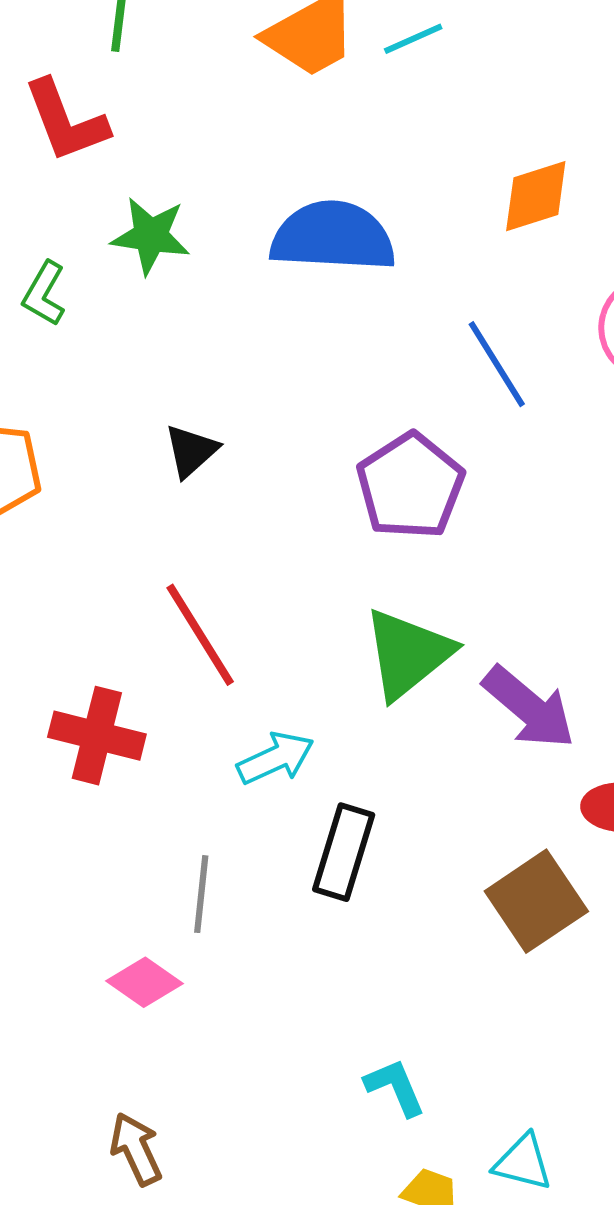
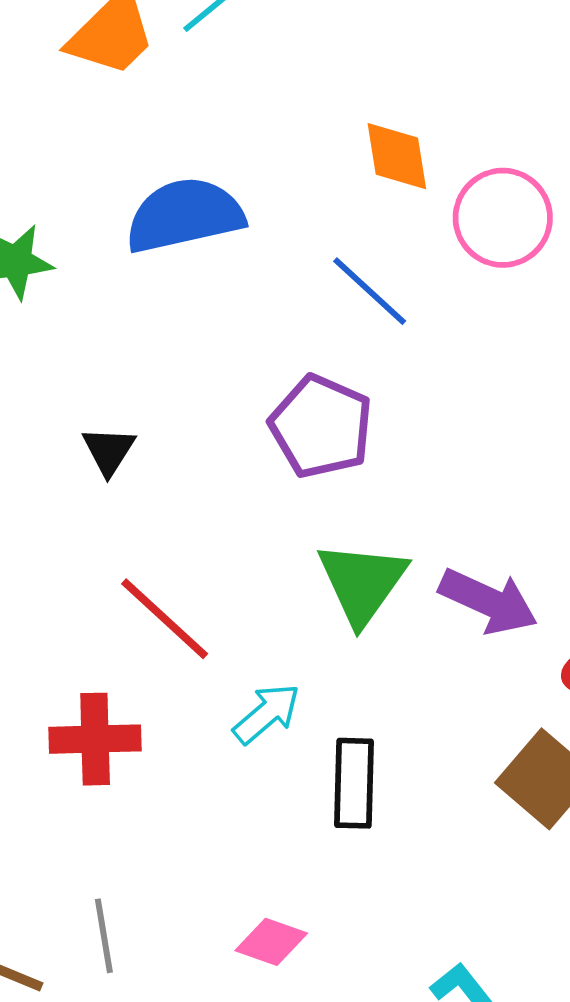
orange diamond: (536, 196) -> (397, 156), moved, turned -66
gray line: (201, 894) -> (104, 936), moved
pink diamond: (145, 982) -> (271, 942), moved

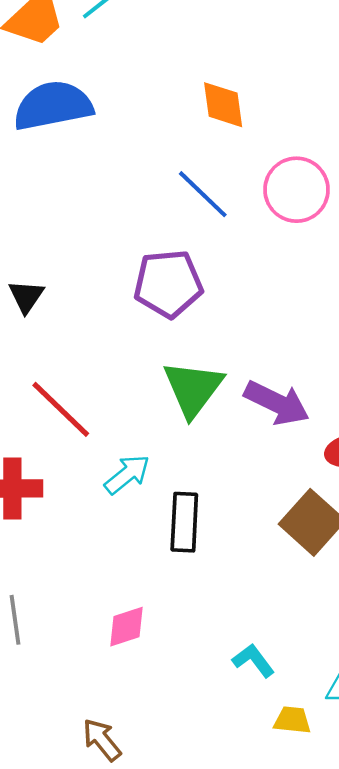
blue semicircle: (185, 215) -> (53, 106), moved
pink circle: (503, 218) -> (297, 190), moved
purple pentagon: (321, 426) -> (168, 284), turned -30
pink diamond: (271, 942) -> (127, 627), turned -39

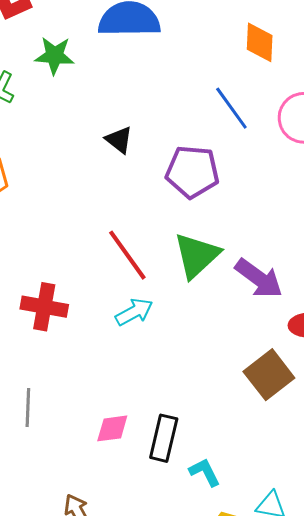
black triangle: (26, 296) -> (119, 140), moved, turned -36
red line: (61, 409) -> (127, 255), moved
black rectangle: (184, 522) -> (164, 438), moved

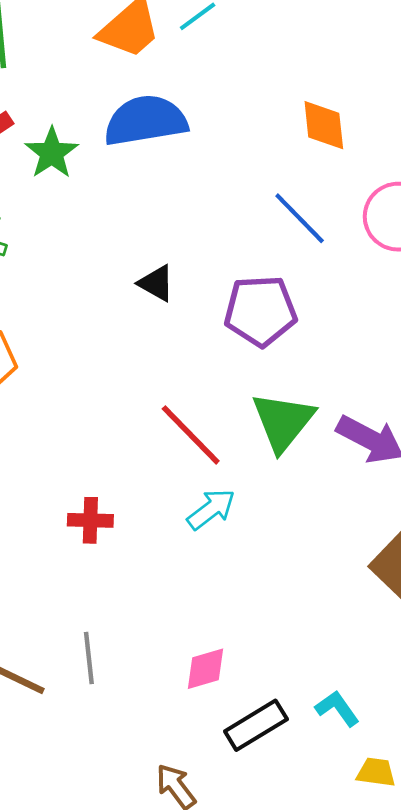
green star: (55, 56) -> (52, 153), moved, turned -30
red cross: (44, 307) -> (90, 520), size x0.7
black rectangle: (164, 438) -> (256, 725), moved, turned 54

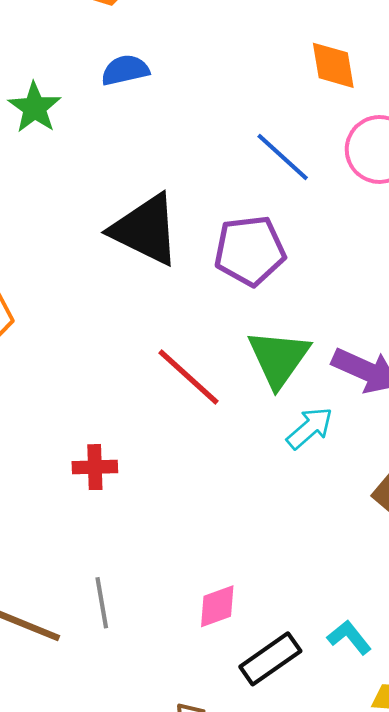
blue semicircle: (146, 121) -> (125, 70), size x0.6
orange diamond: (324, 125) -> (333, 65), moved
black triangle: (156, 283) -> (146, 230), size x2.0
cyan arrow: (211, 509) -> (310, 428), moved

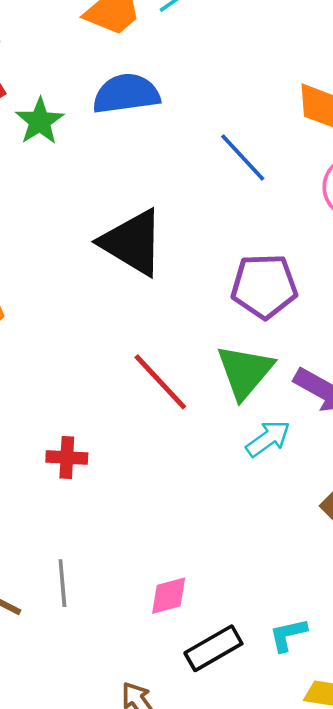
blue semicircle: (125, 70) -> (126, 94), size x1.5
blue line: (283, 157) -> (243, 158), moved
purple pentagon: (250, 251) -> (264, 286), moved
cyan L-shape: (349, 637) -> (288, 635), turned -69

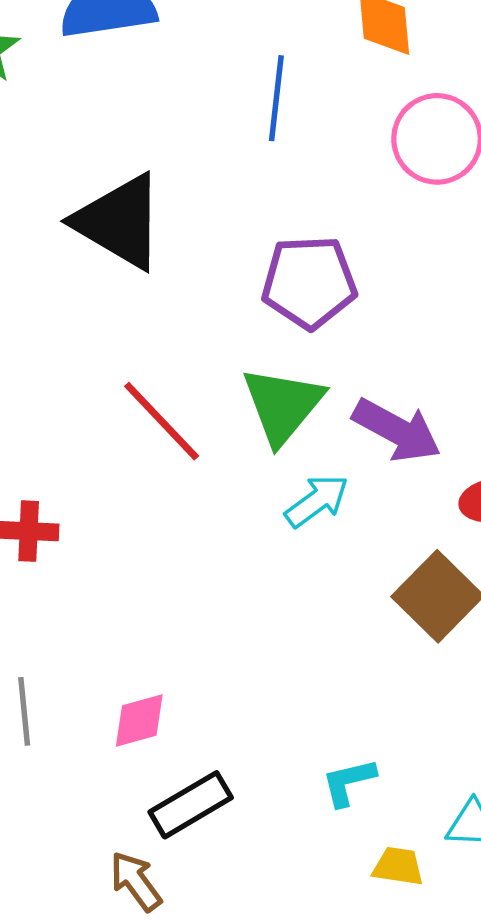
blue line: (243, 158) -> (276, 98), turned 50
pink diamond: (169, 596) -> (139, 721), moved
black rectangle: (213, 648) -> (191, 805), moved

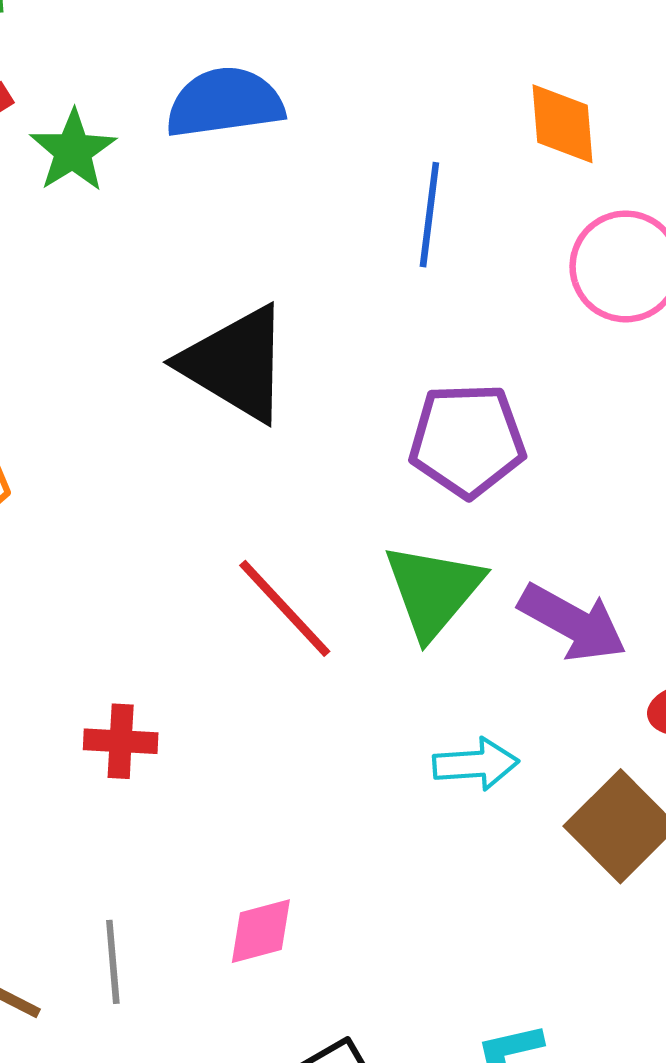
cyan arrow: (317, 501) -> (476, 764), moved, turned 32
pink diamond: (139, 721) -> (261, 931), moved

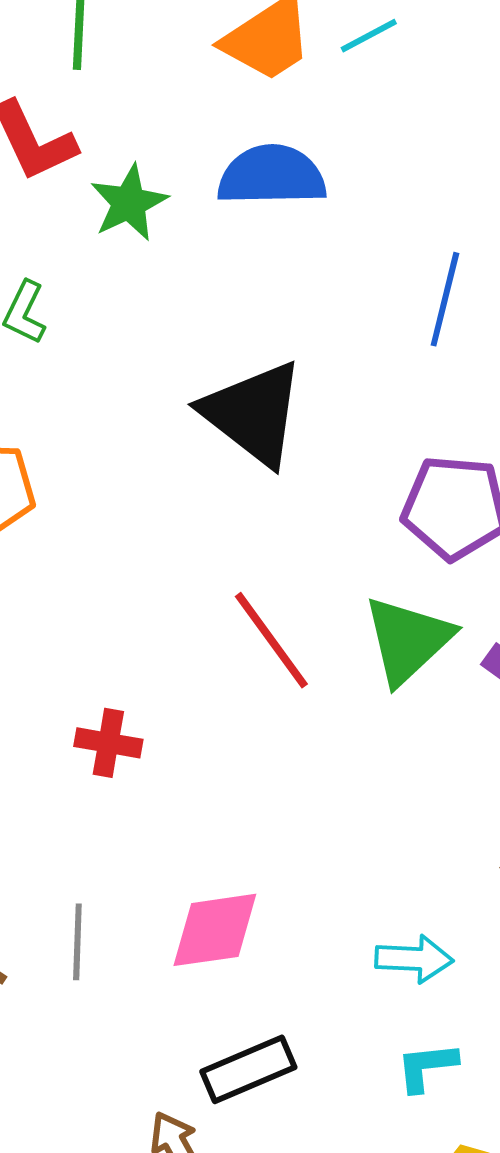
cyan arrow: (476, 764) -> (414, 959), moved
pink diamond: (261, 931) -> (215, 930), size x1.4

